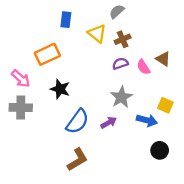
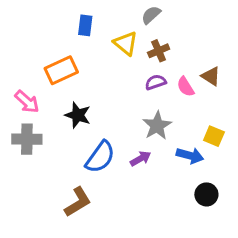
brown L-shape: (77, 160) -> (78, 202), moved

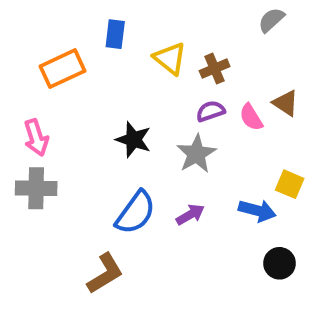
gray semicircle: (151, 15) -> (271, 20), moved
orange rectangle: (61, 70) -> (62, 69), moved
pink arrow: (27, 102) -> (36, 138), turned 30
black star: (78, 115) -> (133, 140), moved
gray star: (157, 126) -> (196, 154), moved

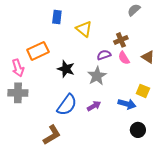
orange rectangle: (62, 69) -> (38, 51), moved
brown cross: (215, 69) -> (121, 40), moved
brown triangle: (286, 103) -> (148, 57), moved

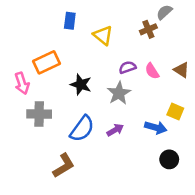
brown cross: (121, 40) -> (148, 29), moved
gray cross: (18, 93) -> (39, 114), moved

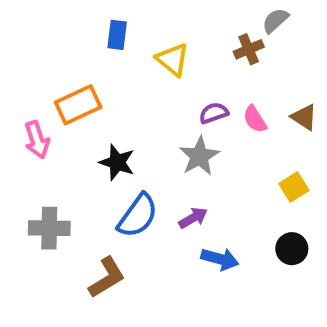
black star: (81, 85) -> (117, 162), moved
yellow square: (175, 112) -> (294, 187), turned 35
gray cross: (39, 114) -> (49, 228), moved
blue arrow: (156, 127) -> (220, 259), moved
black circle: (169, 159) -> (292, 249), moved

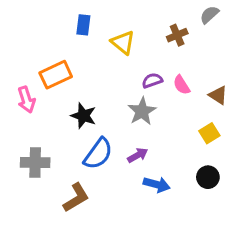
gray semicircle: (275, 20) -> (209, 15), moved
brown triangle: (304, 117) -> (218, 95), moved

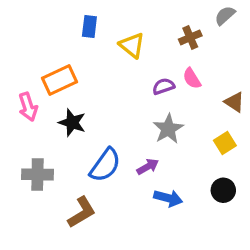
pink semicircle: (182, 85) -> (192, 78), moved
gray star: (142, 111) -> (168, 129), moved
black star: (83, 116) -> (72, 123), moved

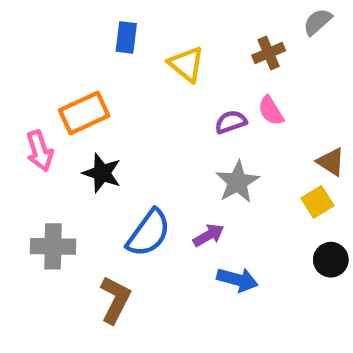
brown triangle: (234, 102) -> (331, 162), moved
black circle: (223, 190) -> (331, 260), moved
brown L-shape: (82, 212) -> (115, 300), turned -32

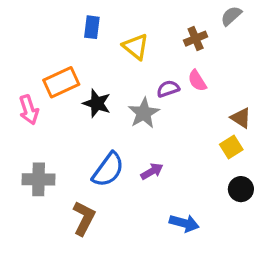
black star: (102, 173) -> (97, 103), moved
gray star: (237, 182) -> (144, 113), moved
blue arrow: (237, 280) -> (184, 223), moved

